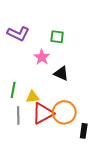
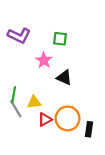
red triangle: (43, 113) -> (45, 120), size x0.6
gray line: (18, 115) -> (16, 109), moved, turned -30
black rectangle: (84, 131) -> (89, 129), moved

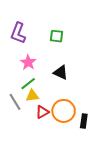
purple L-shape: (19, 35) -> (18, 33), turned 85
pink star: (44, 60) -> (28, 62), moved
green line: (14, 95) -> (28, 84), moved, turned 42

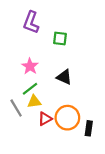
purple L-shape: (18, 33) -> (31, 22), moved

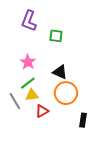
orange circle: (67, 118) -> (66, 93), moved

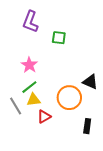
black triangle: (60, 72) -> (90, 82), moved

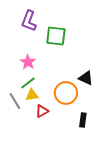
green square: (59, 38) -> (56, 36), size x1.5

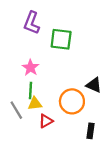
green line: (28, 83) -> (31, 90), turned -49

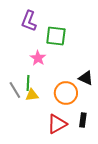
pink star: (31, 68) -> (38, 58), moved
gray line: (16, 110) -> (15, 90), moved
red triangle: (46, 121) -> (57, 124), moved, size x1.5

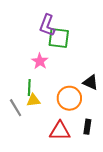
purple L-shape: (29, 21) -> (47, 25), moved
gray line: (15, 90) -> (16, 108), moved
red triangle: (57, 124) -> (60, 131), turned 30

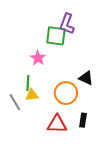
purple L-shape: (47, 25) -> (67, 24), moved

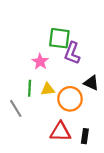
purple L-shape: (67, 24) -> (72, 53), moved
yellow triangle: (32, 95) -> (48, 89), moved
black rectangle: (83, 120) -> (85, 136), moved

